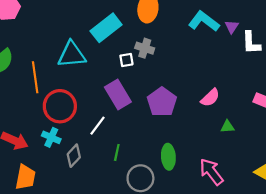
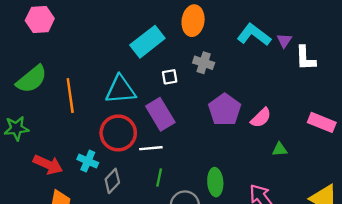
gray cross: (145, 48) -> (204, 63), moved
cyan triangle: (72, 55) -> (121, 90), moved
purple pentagon: (162, 102) -> (225, 110), moved
red circle: (60, 106) -> (118, 133), moved
white line: (97, 126) -> (151, 148), moved, turned 48

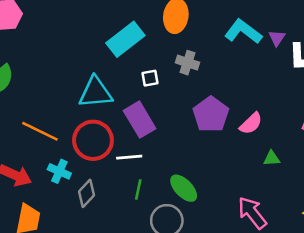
orange line: (70, 96) -> (40, 131), moved, turned -56
green ellipse: (215, 182) -> (184, 188), moved, turned -40

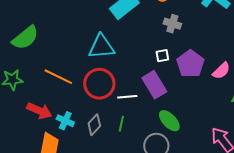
white square: (150, 78) -> (162, 56), moved
purple rectangle: (140, 120) -> (154, 85), moved
cyan cross: (59, 171) -> (65, 121), moved
green line: (138, 189) -> (121, 124), moved

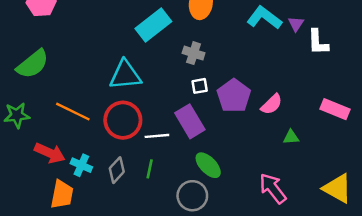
gray cross: (172, 24) -> (194, 53), moved

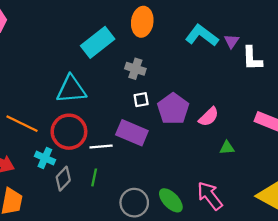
purple rectangle: (190, 121) -> (132, 133), turned -36
cyan cross: (81, 165) -> (45, 158), moved
green ellipse: (208, 165) -> (171, 200), moved

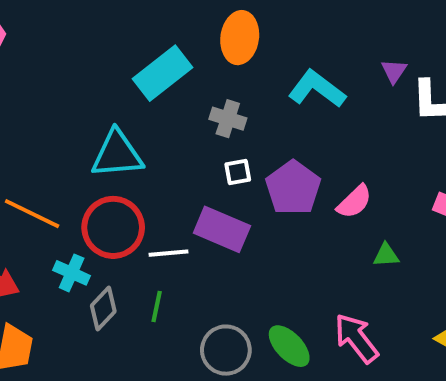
cyan L-shape: (202, 35) -> (317, 89), moved

